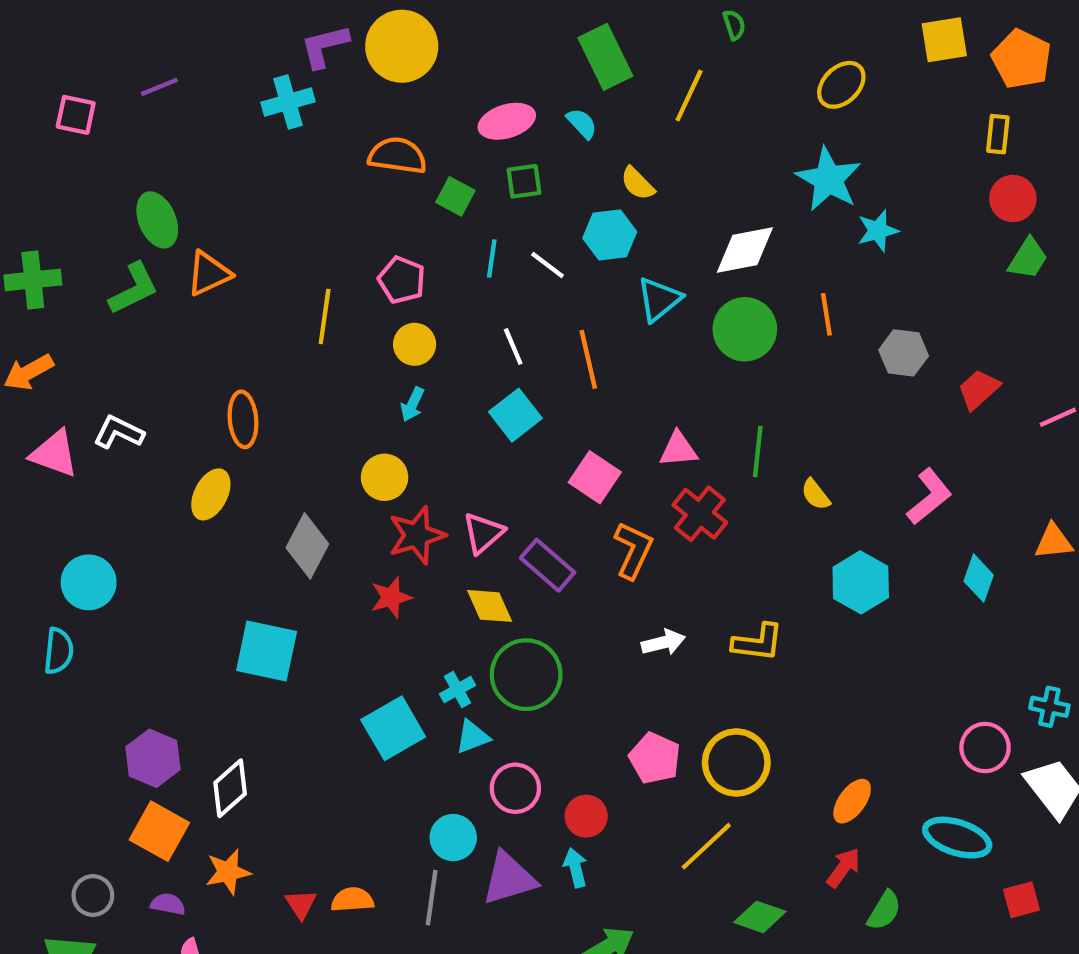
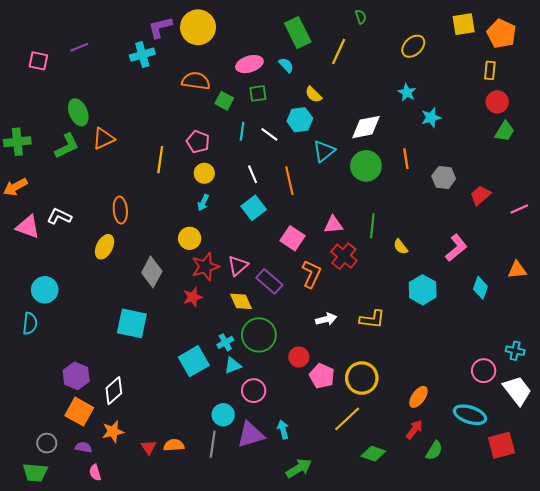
cyan star: (828, 179) -> (407, 92), size x0.6
red circle: (586, 816) -> (299, 357), moved
red square: (1021, 900) -> (501, 445), size x1.5

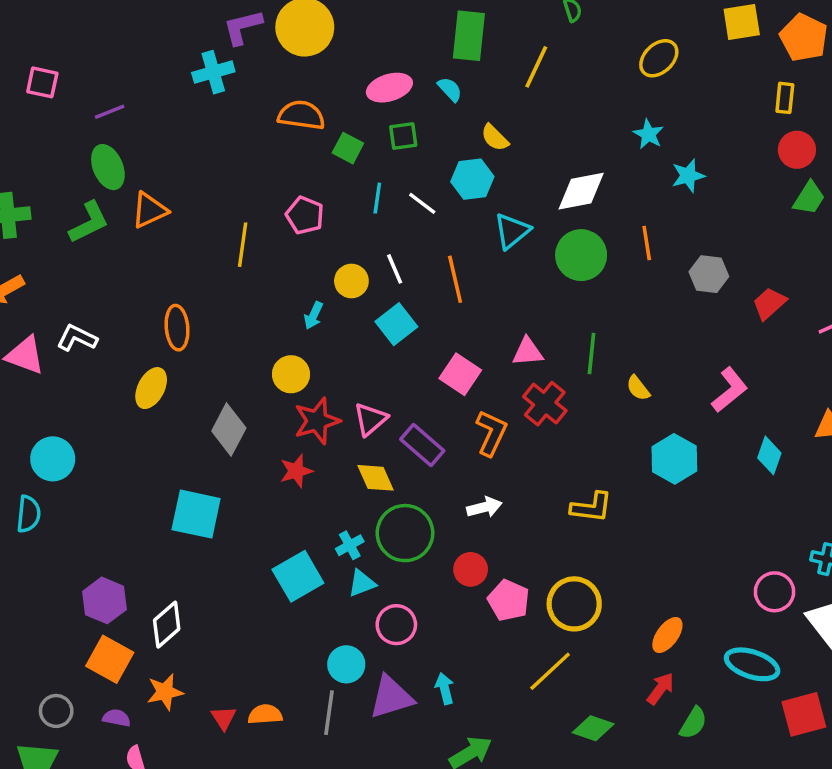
green rectangle: (298, 33) -> (469, 36), turned 32
purple line: (79, 47) -> (110, 112), moved
yellow circle: (204, 173) -> (351, 281), moved
white arrow: (326, 319) -> (484, 507), moved

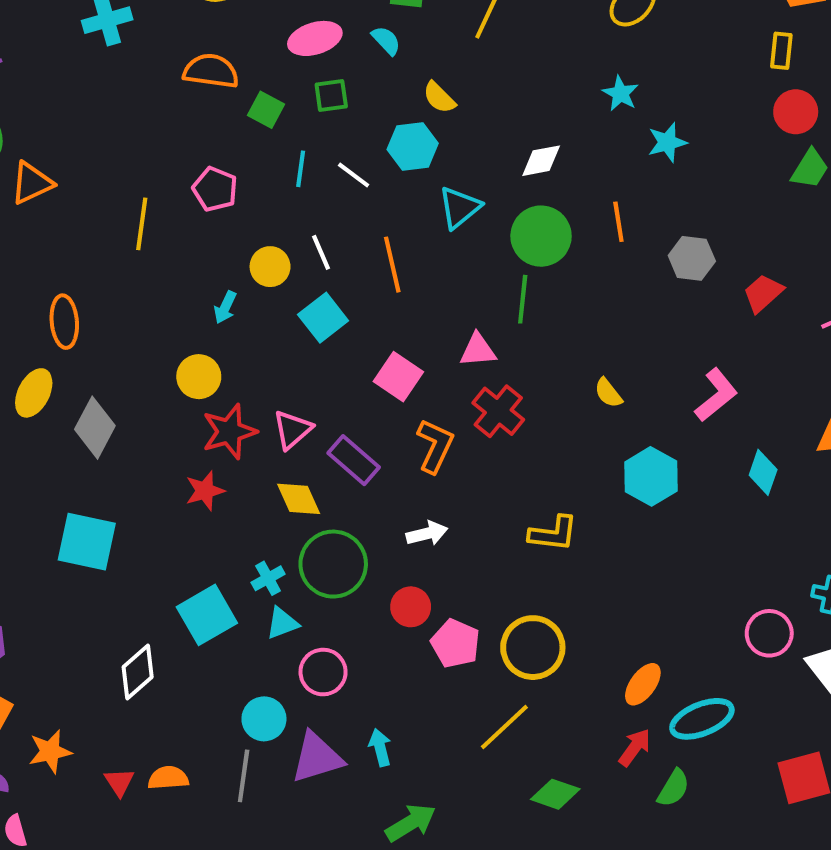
white diamond: (581, 191) -> (541, 161), size x0.7
green line: (591, 354) -> (523, 299), moved
gray diamond: (229, 430) -> (95, 428), moved
white diamond: (167, 625) -> (138, 672), moved
cyan ellipse: (752, 664) -> (702, 719), moved, turned -40

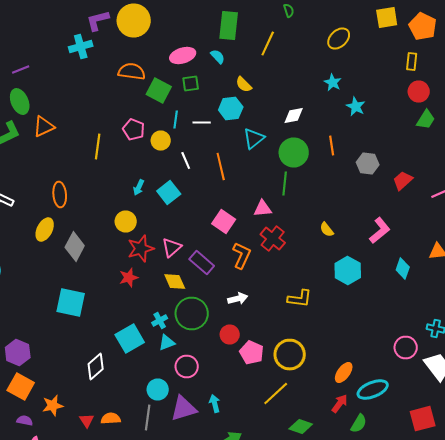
green square: (266, 110) -> (159, 90), size x1.4
cyan star: (667, 142) -> (356, 106), turned -30
white line: (354, 175) -> (202, 122), turned -36
yellow circle: (270, 267) -> (161, 140), moved
cyan square: (323, 318) -> (169, 192), moved

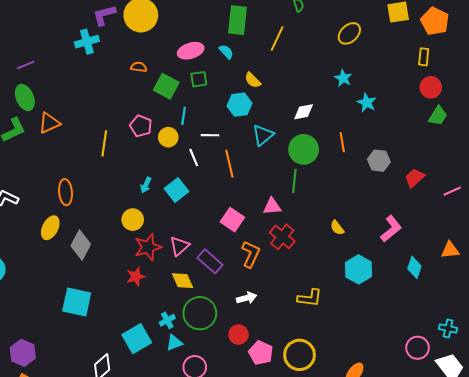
orange semicircle: (132, 72) -> (139, 67), size x0.6
white line: (202, 122) -> (210, 135), moved

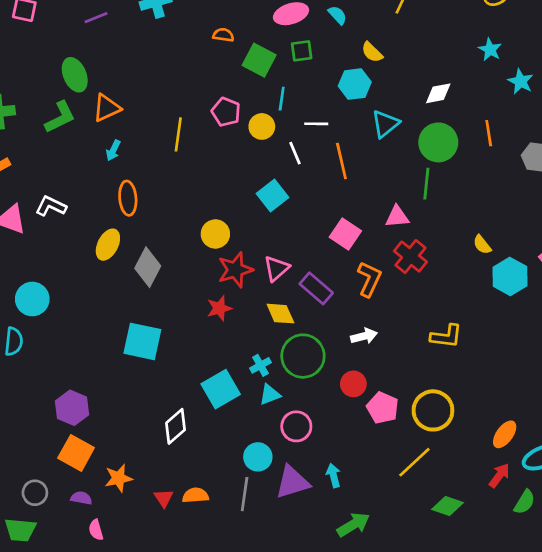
purple line: (26, 65) -> (96, 18), moved
cyan arrow: (146, 185) -> (113, 150), moved
cyan hexagon: (359, 269) -> (510, 276), moved

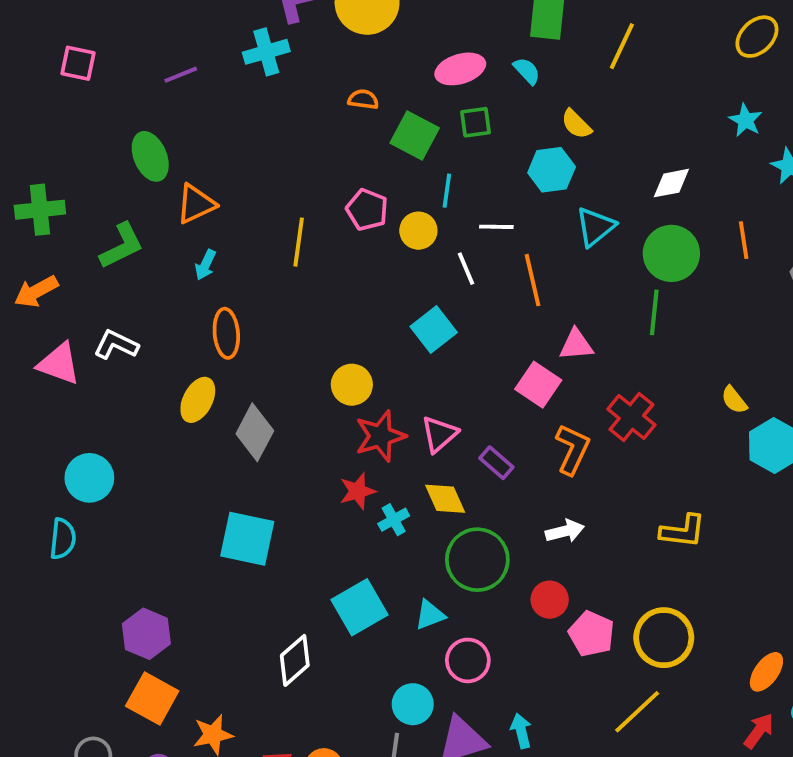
green L-shape: (60, 117) -> (122, 246), moved
pink triangle: (397, 217) -> (576, 345), moved
purple rectangle: (316, 288) -> (496, 463), size x0.7
cyan cross: (260, 365) -> (394, 520), moved

